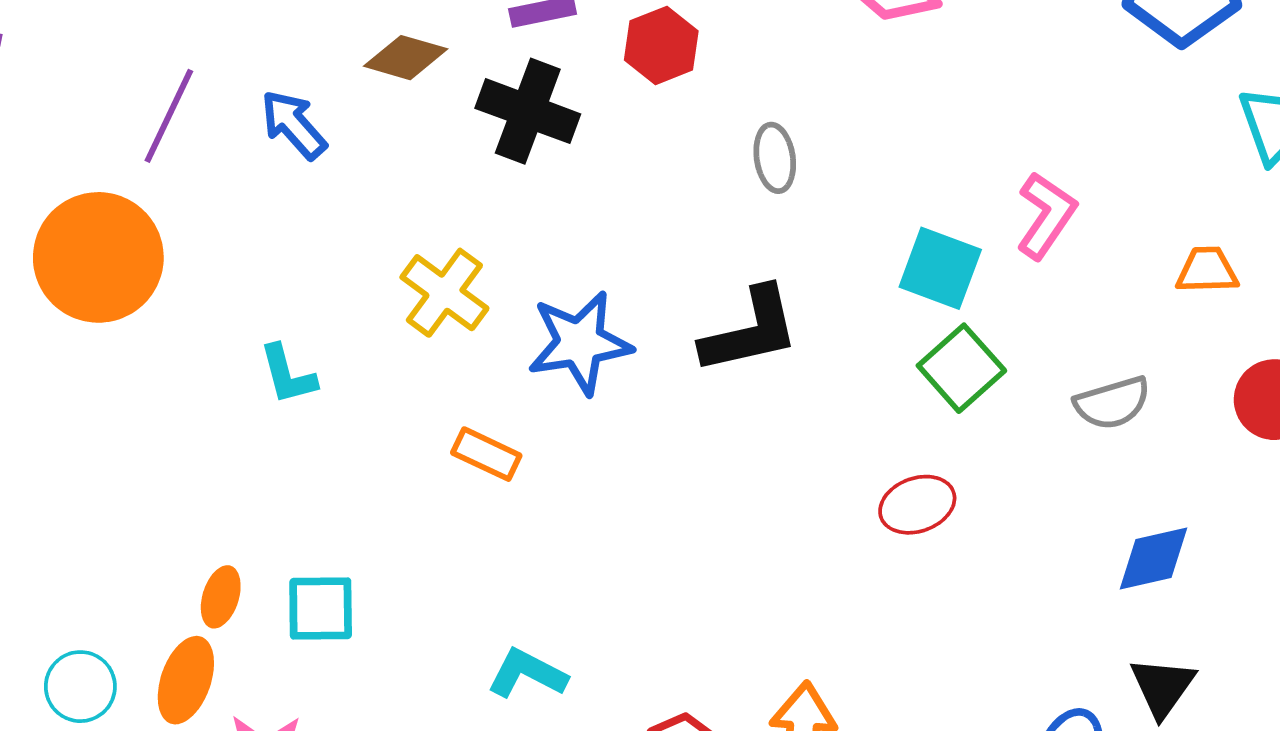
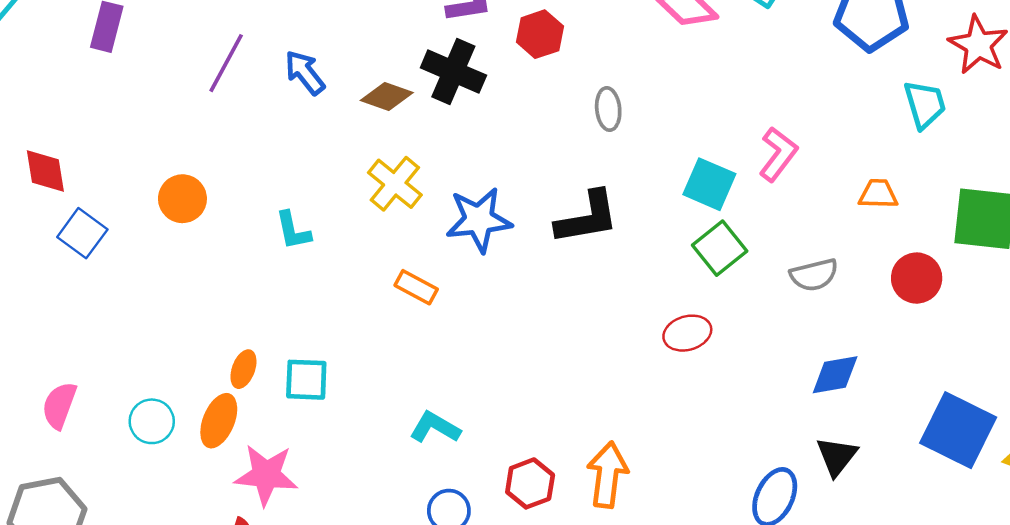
brown diamond: (406, 58) -> (387, 97), moved
orange circle: (98, 257) -> (182, 199), moved, size x0.6

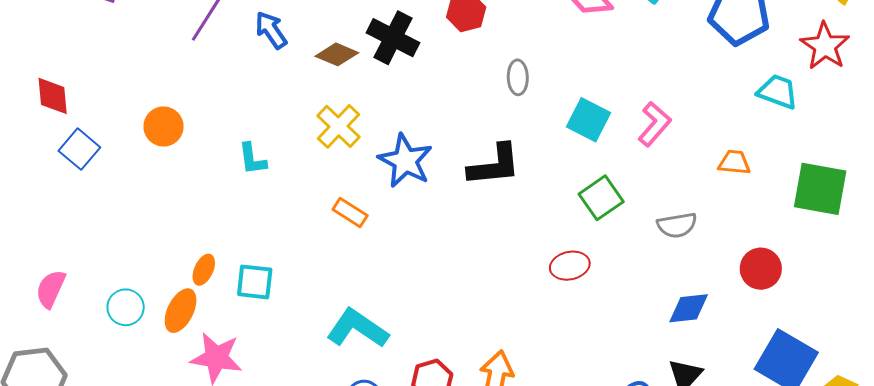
cyan trapezoid: (925, 104) -> (778, 92), turned -57
cyan square: (709, 184) -> (589, 120), moved
blue star: (479, 220) -> (405, 161), turned 30
red circle: (917, 278) -> (761, 269), moved
cyan L-shape: (435, 427) -> (357, 329), size x1.5

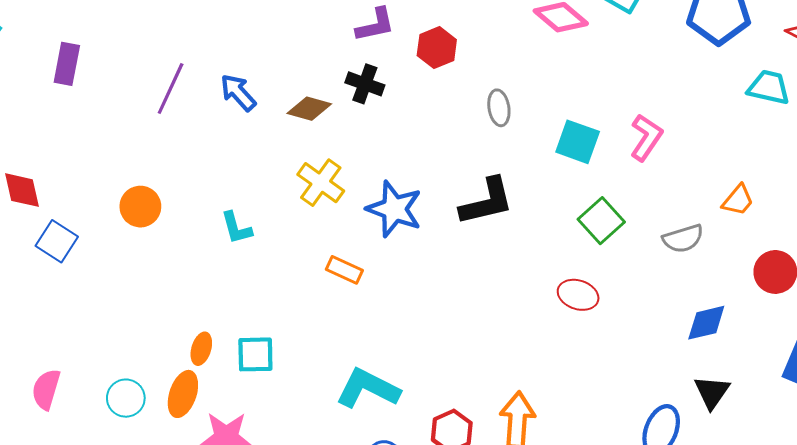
black cross: (393, 38) -> (365, 84), size x0.7
orange trapezoid: (734, 162) -> (738, 200), moved, turned 132
red ellipse: (570, 266) -> (578, 295), turned 39

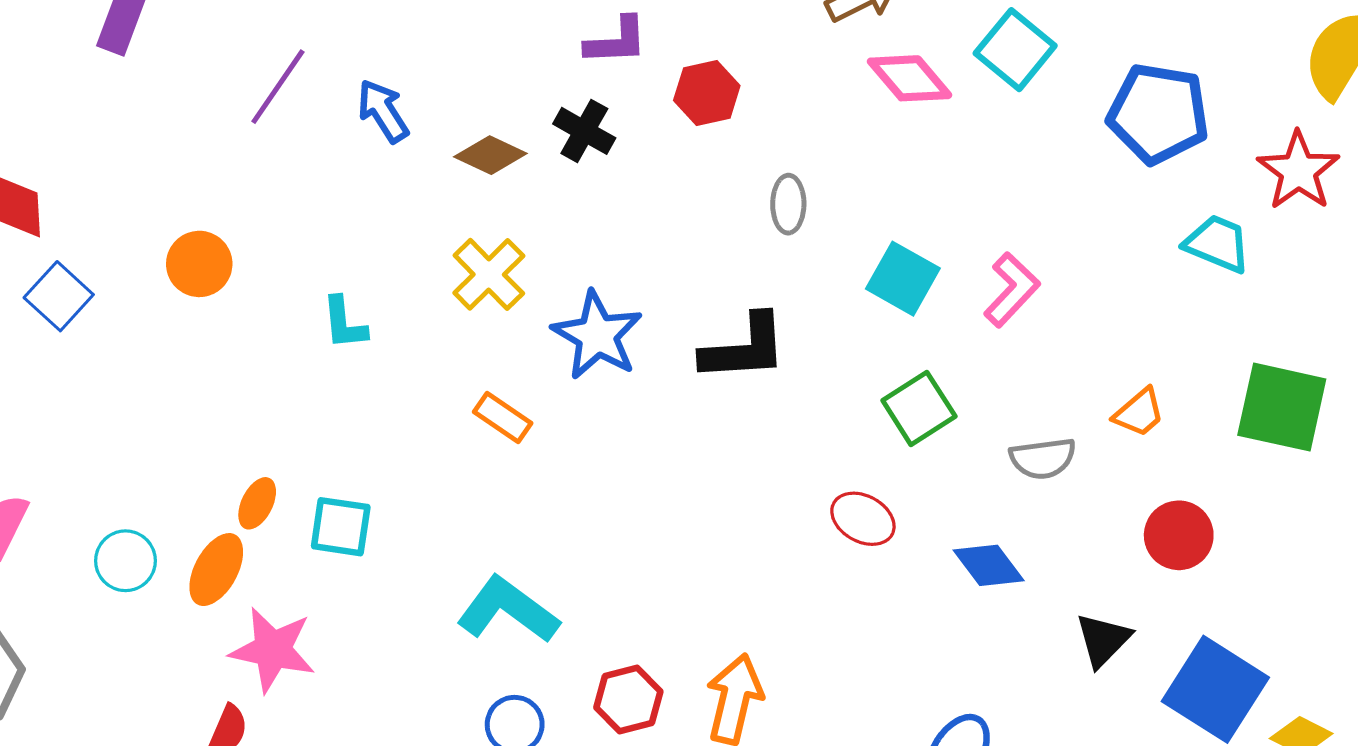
blue diamond: (706, 323) -> (989, 565), moved, turned 57
black triangle: (712, 392) -> (1103, 640), moved

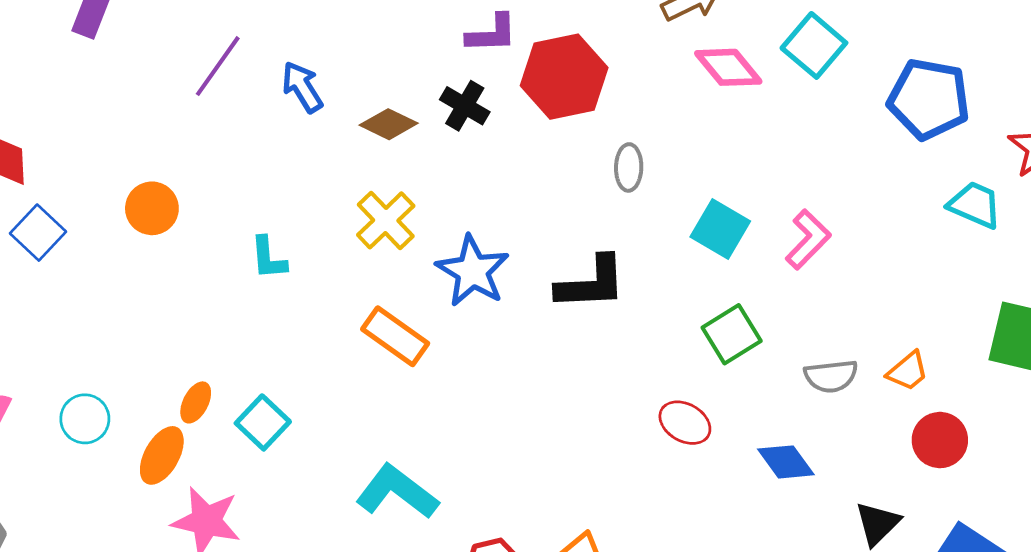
red hexagon: (707, 93) -> (564, 77), size x1.6
orange trapezoid: (1139, 413) -> (908, 371), moved
orange rectangle: (503, 418) -> (395, 336), size x1.4
cyan square: (341, 527) -> (263, 422), turned 34
cyan circle: (125, 561) -> (85, 419), moved

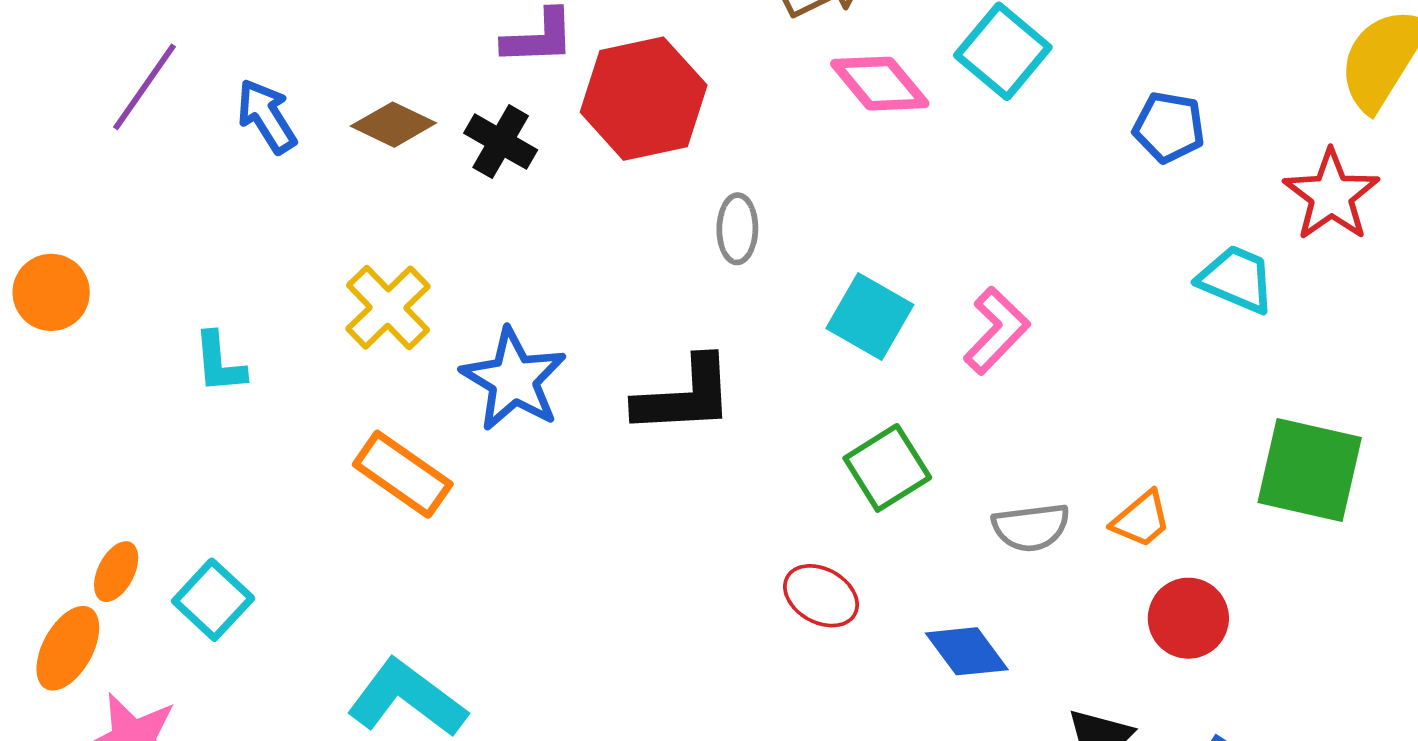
blue pentagon: (929, 99) -> (1169, 127), size x0.6
brown diamond: (389, 124) -> (393, 125), moved

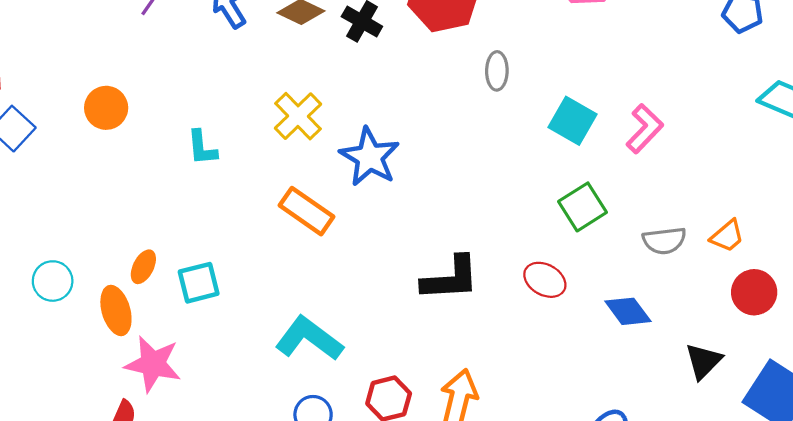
black L-shape: (685, 396) -> (450, 278), moved
cyan square: (213, 600) -> (199, 283), turned 33
orange ellipse: (68, 648) -> (116, 310), turned -45

